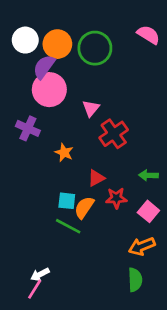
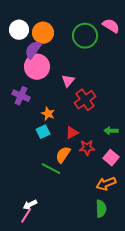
green circle: (95, 48) -> (85, 36), moved
cyan square: (67, 201) -> (43, 132), moved, turned -32

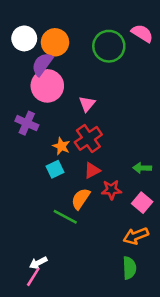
red cross: (85, 100) -> (88, 138), moved

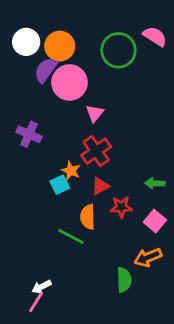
pink circle: (47, 86) -> (70, 82), moved
orange star: (61, 146) -> (71, 171), moved
orange semicircle: (81, 199) -> (88, 217), turned -35
green semicircle: (129, 268) -> (124, 280), moved

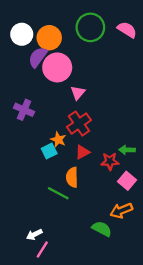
green circle: (118, 50) -> (90, 27), moved
red star: (121, 207) -> (110, 161), moved
green semicircle: (124, 280) -> (102, 229), turned -60
pink line: (36, 302) -> (42, 249), moved

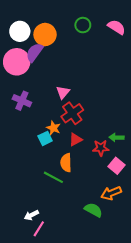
green circle: (90, 27) -> (83, 25), size x0.6
pink circle: (57, 67) -> (17, 62), moved
pink triangle: (78, 93) -> (63, 92), moved

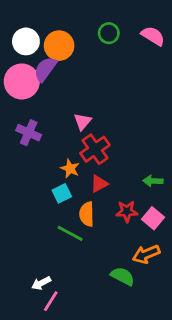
cyan square: (45, 138) -> (62, 193), moved
red star: (101, 148) -> (127, 211), moved

